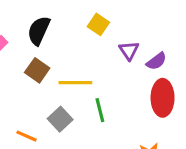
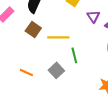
gray square: (60, 119) -> (56, 70), moved

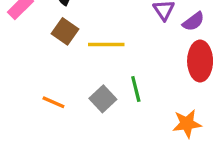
green line: (74, 55) -> (136, 89), moved

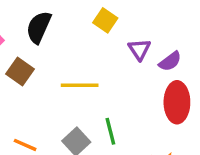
brown square: (65, 31) -> (20, 72), moved

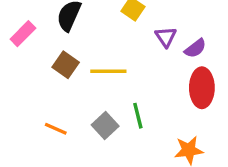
brown square: (20, 72) -> (66, 65), moved

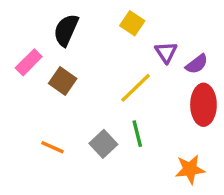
pink rectangle: (23, 34) -> (29, 62), moved
yellow line: (108, 71) -> (136, 88), moved, turned -44

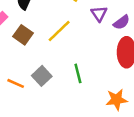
yellow line: (136, 88) -> (59, 31), moved
gray square: (103, 144) -> (42, 76), moved

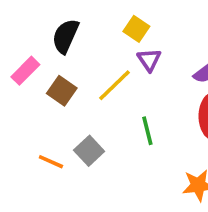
purple triangle: (99, 14) -> (149, 60), moved
green line: (78, 73) -> (147, 131), moved

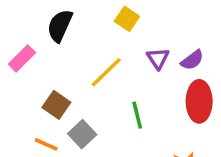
purple triangle: (149, 60) -> (158, 58), moved
brown square: (62, 91) -> (56, 105), moved

